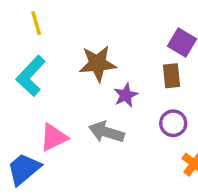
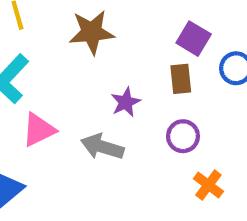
brown star: (98, 64) -> (92, 32), moved
pink triangle: (54, 137) -> (39, 130), moved

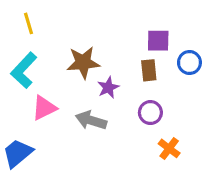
brown star: (92, 32) -> (83, 63), moved
purple square: (194, 39) -> (158, 41), turned -30

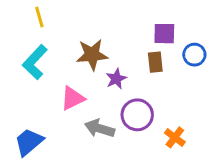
pink triangle: (44, 108) -> (72, 98), moved
purple circle: (150, 113) -> (137, 115), moved, size x1.4
gray arrow: (91, 120) -> (100, 128), moved

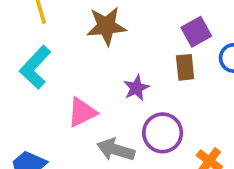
purple square: (164, 34) -> (196, 32), turned -30
brown star: (92, 55) -> (106, 26), moved

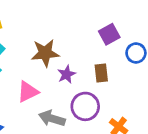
brown star: (106, 26) -> (45, 53), moved
brown rectangle: (185, 67) -> (101, 73), moved

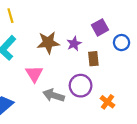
purple star: (67, 74) -> (74, 44), moved
pink triangle: (28, 92) -> (34, 74), turned -36

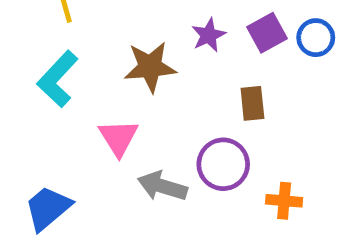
blue circle: (122, 43) -> (316, 38), moved
purple star: (74, 44) -> (209, 35), moved
orange cross: (107, 102) -> (284, 201), turned -32

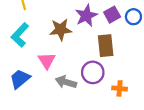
purple star: (209, 35) -> (86, 16), size x1.5
brown rectangle: (252, 103) -> (106, 46), size x1.5
blue trapezoid: (48, 208) -> (20, 79), moved

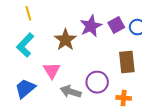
brown star: (61, 30) -> (65, 40), turned -30
brown rectangle: (106, 46) -> (127, 62), moved

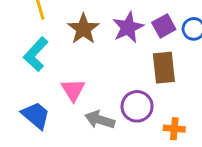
brown star: (65, 40) -> (83, 29), moved
brown rectangle: (127, 62) -> (164, 68), moved
blue trapezoid: (25, 88) -> (36, 115), turned 80

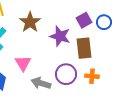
purple star: (128, 27) -> (60, 36), moved, turned -30
orange cross: (174, 129) -> (92, 76), moved

